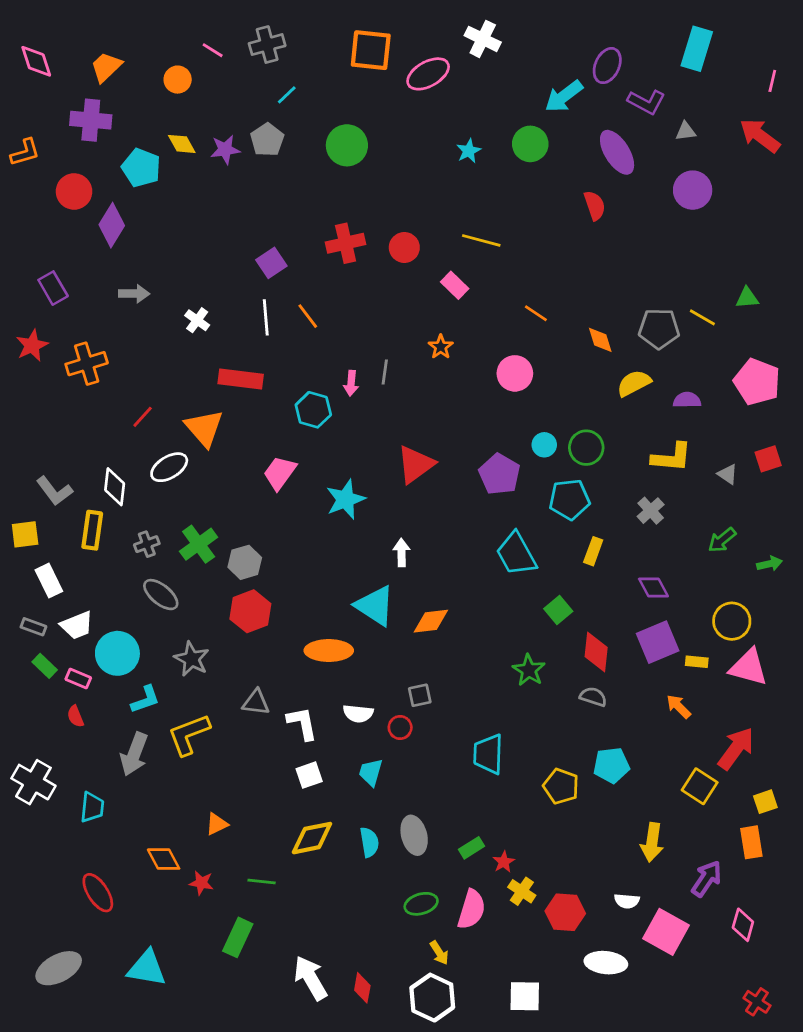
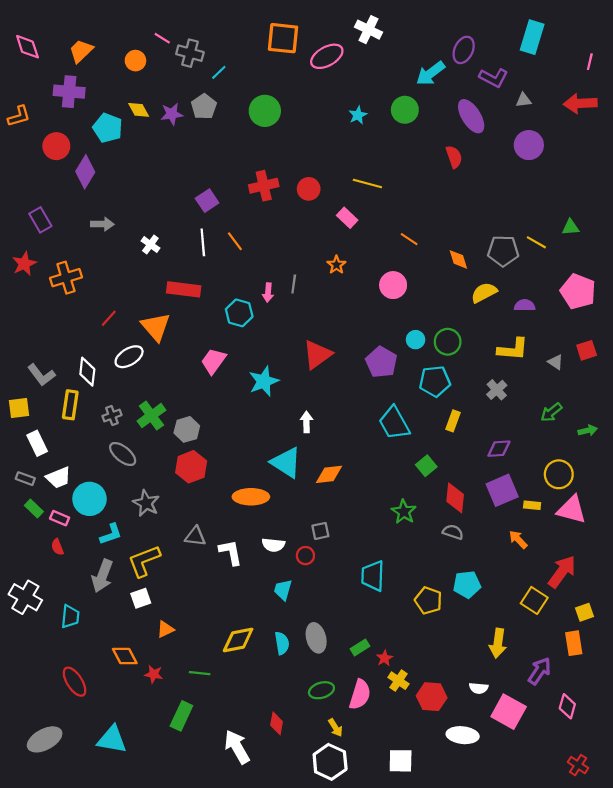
gray cross: (267, 45) -> (190, 53), moved, turned 30
red arrow: (760, 136) -> (580, 103), turned -40
purple diamond: (653, 588) -> (499, 449), turned -65
white square: (309, 775) -> (141, 598), moved
red diamond: (362, 988) -> (277, 723), moved

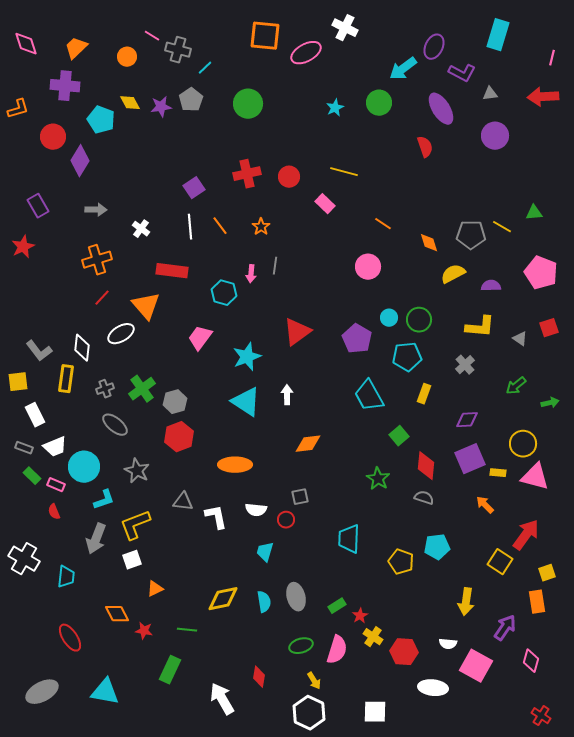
orange star: (336, 265) -> (261, 227), moved
orange cross: (66, 278) -> (97, 260), moved
cyan triangle: (286, 463) -> (246, 402), moved

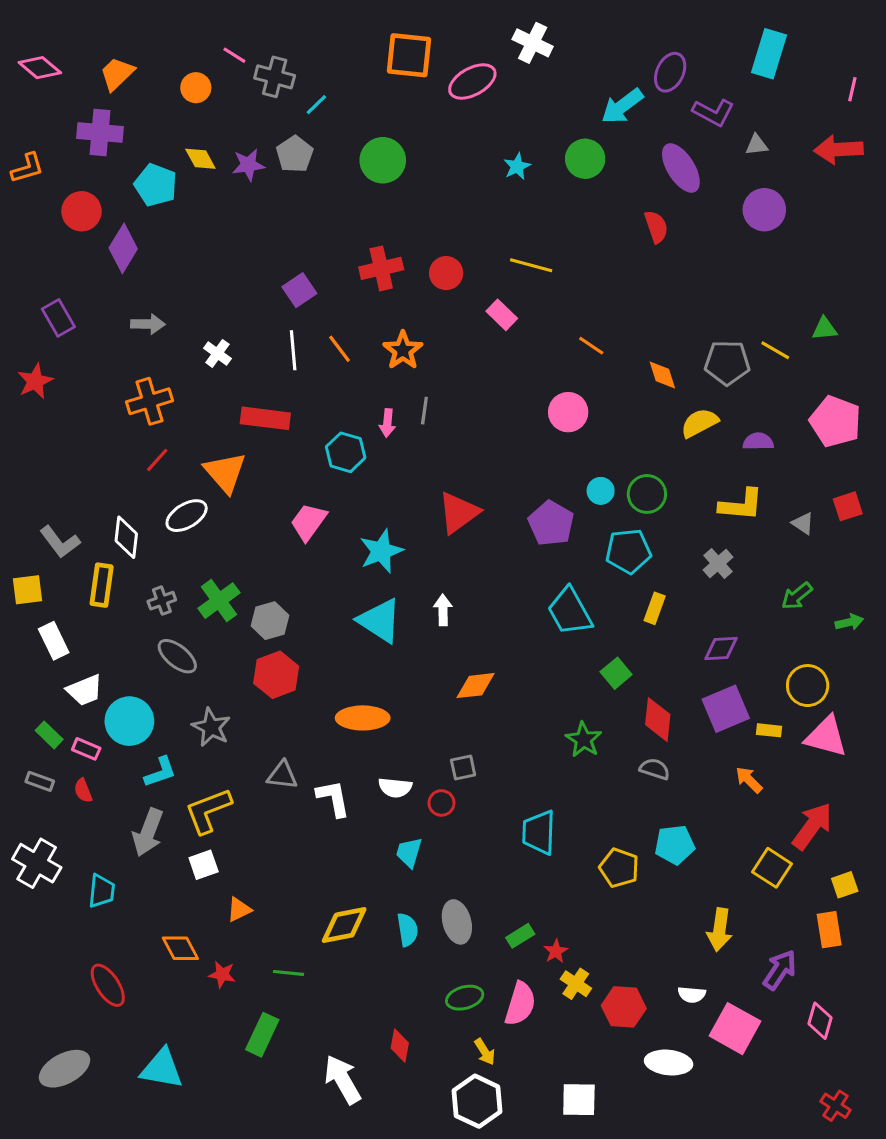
pink diamond: (26, 44) -> (40, 68), turned -32
orange star: (261, 227) -> (403, 350), size x1.4
gray rectangle: (24, 448) -> (40, 781), moved

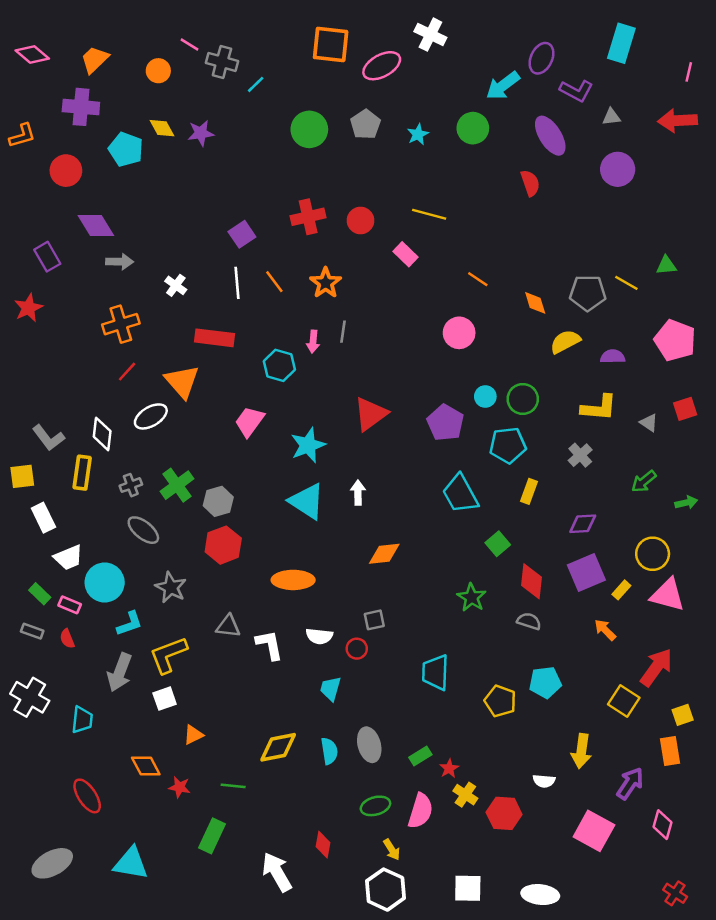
gray pentagon: (295, 154) -> (365, 124), moved
purple diamond: (123, 248) -> (96, 225), moved, turned -63
yellow rectangle: (769, 730) -> (621, 590), turned -54
white semicircle: (692, 995) -> (544, 781), moved
white ellipse: (669, 1063) -> (540, 895), moved

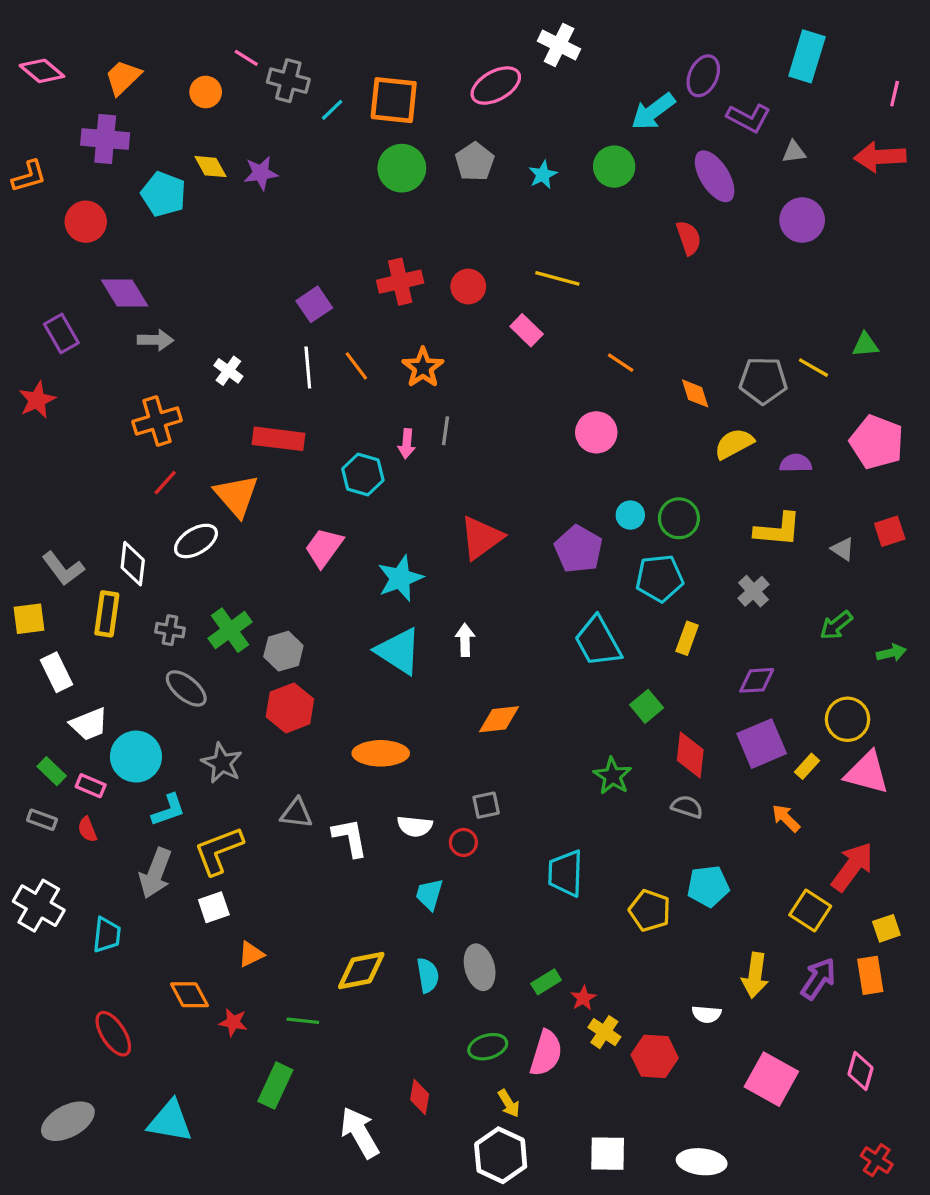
orange square: (331, 44) -> (394, 100), moved
gray cross: (131, 485) -> (170, 630), turned 30
purple arrow: (630, 783) -> (818, 979), moved

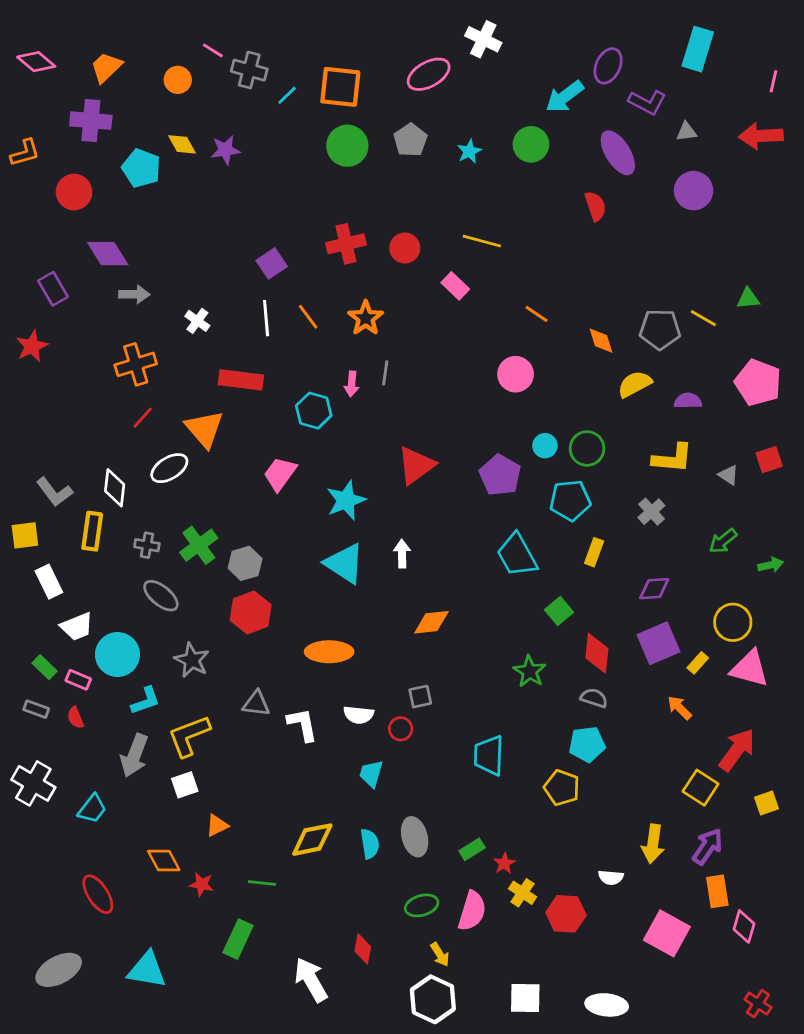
cyan pentagon: (708, 886) -> (587, 744), moved
cyan trapezoid: (107, 935) -> (92, 809), turned 32
orange rectangle: (870, 975) -> (717, 891), moved

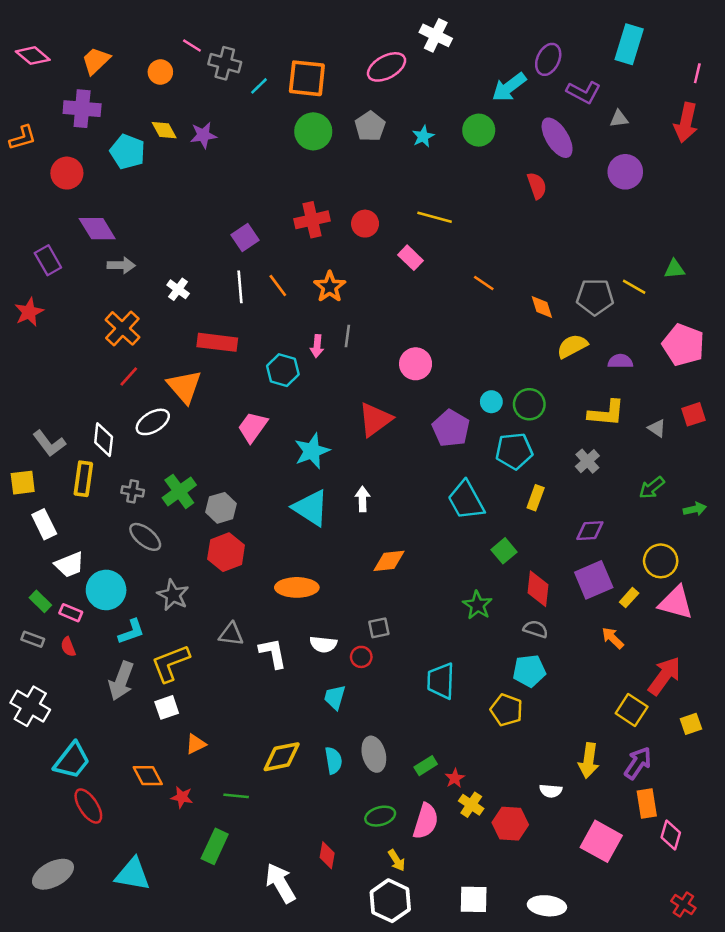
red arrow: (761, 136) -> (686, 123), turned -75
orange cross: (136, 364) -> (122, 328), turned -30
pink circle: (516, 374) -> (416, 364), moved
cyan trapezoid: (92, 809) -> (72, 761), moved, size x1.4

